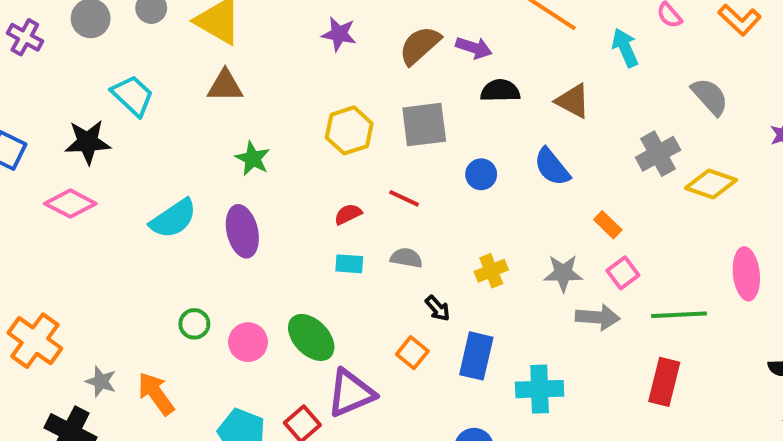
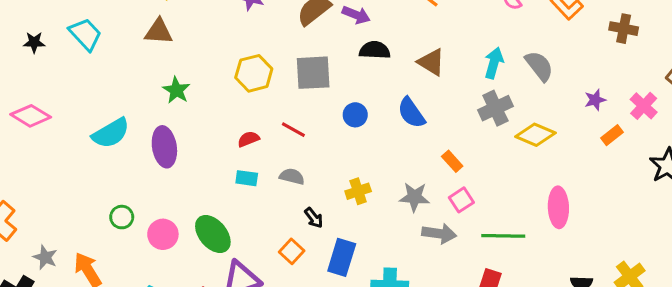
cyan arrow: (625, 48) -> (494, 63), moved, turned 36
black star: (88, 142) -> (34, 42), moved, size x0.6

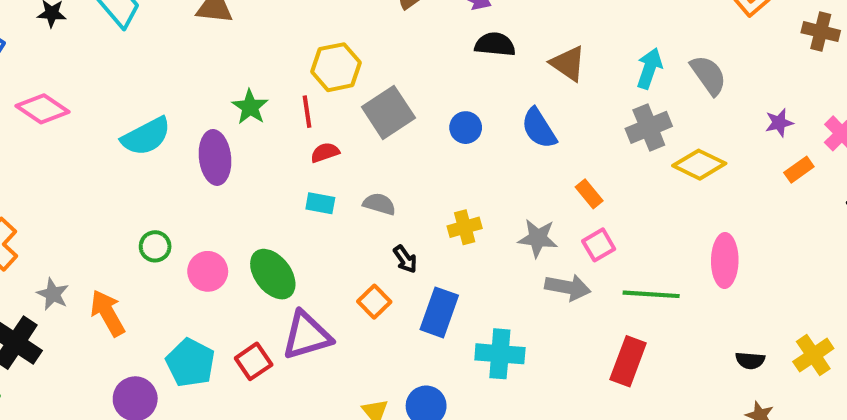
gray square: (313, 73) -> (388, 112), moved, turned -33
green star: (176, 90) -> (250, 107), moved
red line: (293, 130) -> (307, 112), moved, turned 50

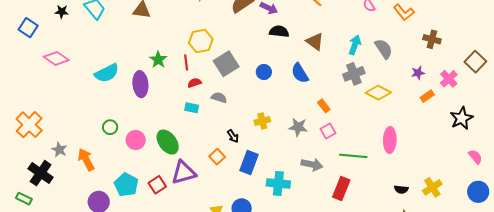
brown cross: (821, 32) -> (432, 39), moved
gray semicircle: (379, 204) -> (219, 98), moved
gray arrow: (568, 287) -> (312, 165), moved

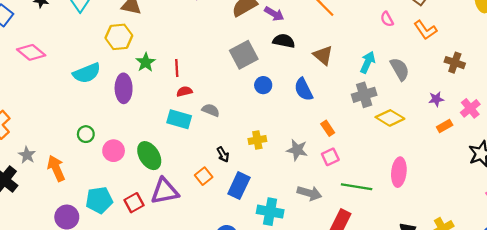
yellow hexagon: (201, 41) -> (119, 37), moved
gray square: (226, 64) -> (244, 55), moved
cyan rectangle: (192, 108) -> (179, 119), size x1.5
cyan pentagon: (126, 185) -> (99, 200), turned 30

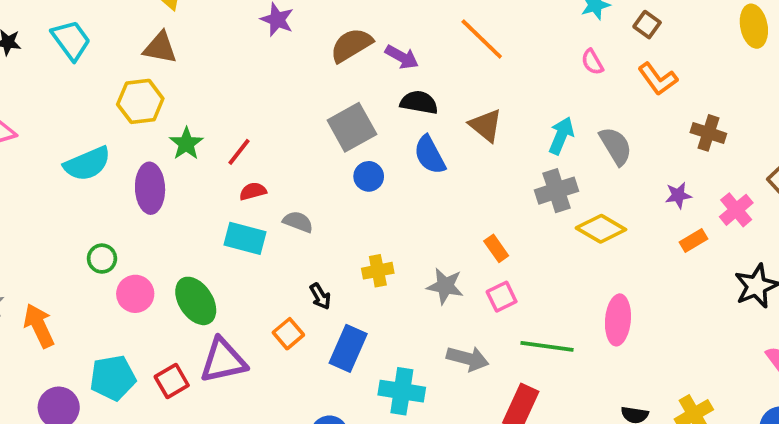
red line: (177, 68) -> (239, 152), turned 42
blue circle: (263, 85) -> (369, 176), moved
blue semicircle: (304, 89) -> (430, 155), moved
green circle: (86, 134) -> (102, 259), moved

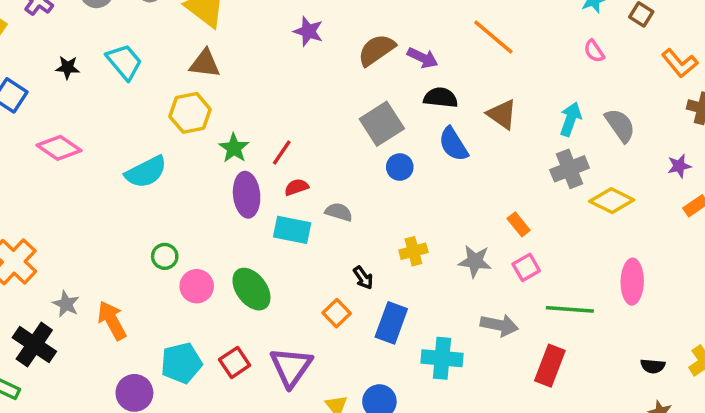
orange L-shape: (658, 79) -> (680, 63), moved
purple ellipse: (150, 188) -> (247, 195), moved
purple triangle: (223, 361) -> (291, 367), moved, turned -39

